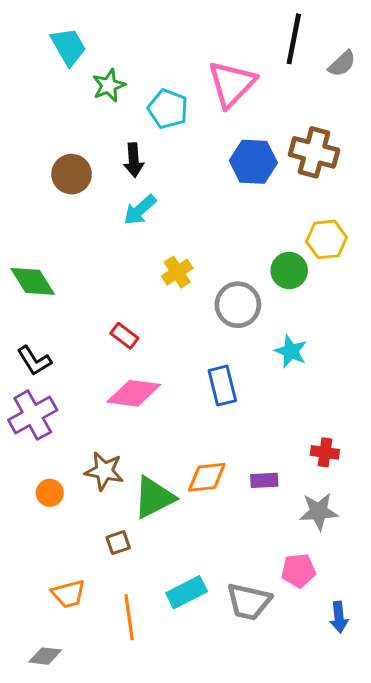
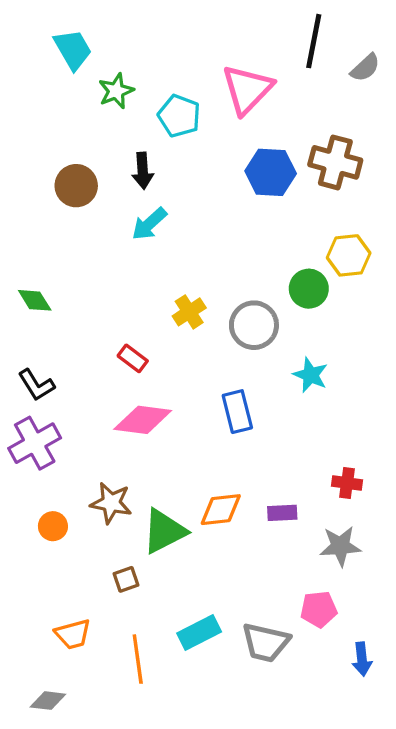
yellow cross: (177, 272) -> (189, 312), moved
green diamond: (33, 281) -> (35, 300), size x0.7

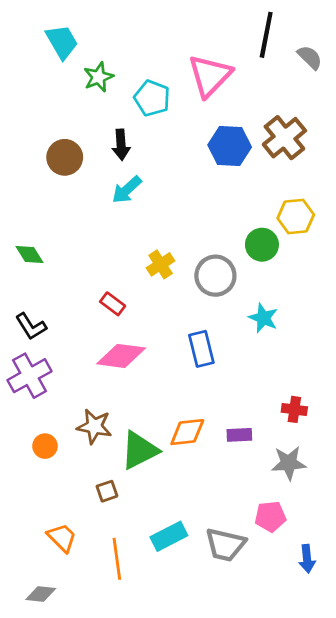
gray semicircle: (365, 68) -> (310, 57), turned -92
brown cross: (335, 162) -> (284, 138), turned 36
orange trapezoid: (73, 634) -> (62, 538), turned -120

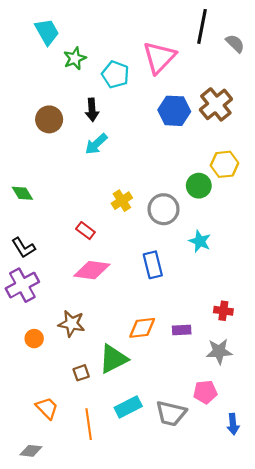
green triangle: (139, 450) -> (113, 359), moved

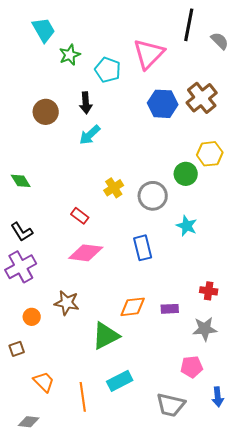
brown square: (81, 373) -> (17, 349), moved
gray trapezoid: (171, 413) -> (171, 405), moved

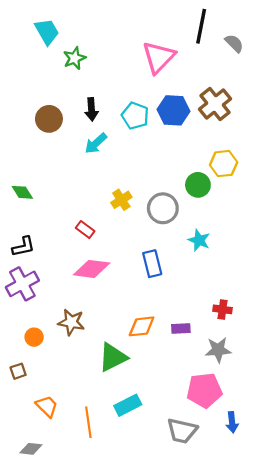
cyan pentagon: (108, 70) -> (135, 116), moved
black L-shape: (22, 232) -> (23, 247), turned -70
pink pentagon: (192, 367) -> (204, 390), size x1.5

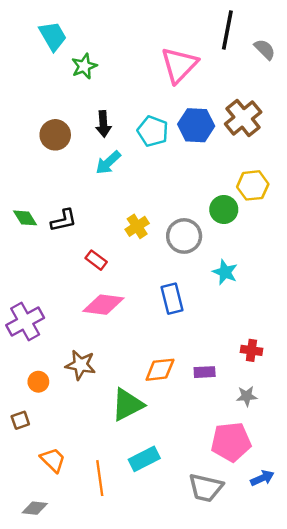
black L-shape: (23, 247) -> (64, 220), moved
gray star: (218, 350) -> (247, 396), size x0.7
blue arrow: (232, 422) -> (262, 478), turned -108

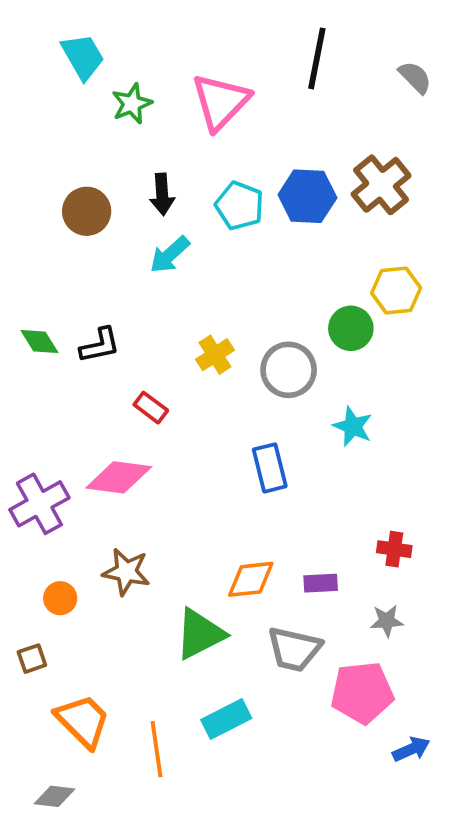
black line: (227, 30) -> (317, 58), moved
pink triangle: (179, 65) -> (221, 102), moved
pink diamond: (103, 305) -> (119, 477), moved
orange trapezoid: (53, 460) -> (83, 721), size x1.4
gray trapezoid: (206, 488) -> (294, 649), moved

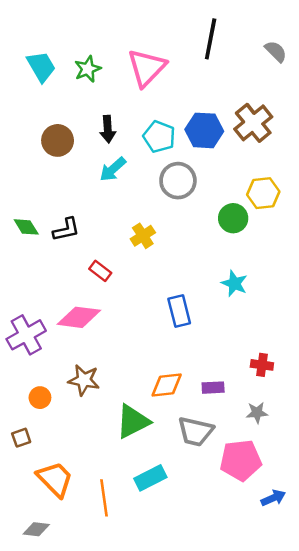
cyan trapezoid: (83, 57) -> (41, 66), moved
gray circle: (289, 370) -> (178, 181), moved

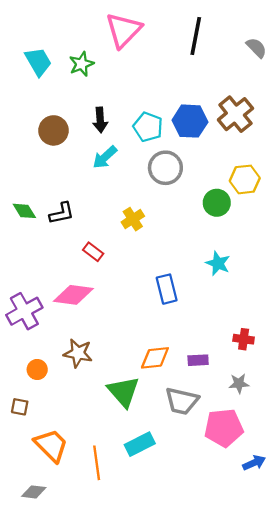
pink triangle: (147, 68) -> (123, 30), moved
green triangle: (133, 421) -> (123, 392), turned -44
brown square: (21, 438) -> (20, 407), turned 30

